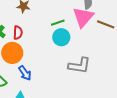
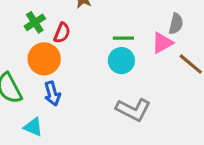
pink triangle: (83, 17) -> (162, 43), size x0.7

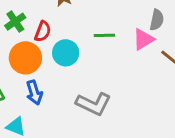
cyan circle: (121, 61) -> (66, 53), moved
gray L-shape: (133, 110) -> (93, 104), moved

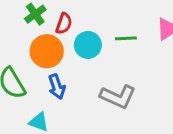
green line: (104, 35) -> (126, 38), moved

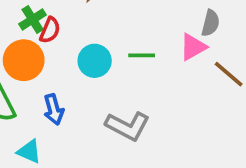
red semicircle: (64, 24) -> (50, 30), moved
orange circle: (47, 51) -> (24, 60), moved

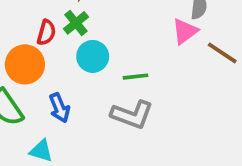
green cross: (33, 19) -> (76, 23), moved
green line: (142, 55) -> (136, 77), moved

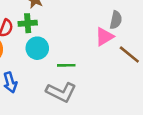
green cross: (76, 23) -> (28, 23), turned 30

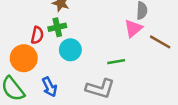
green line: (66, 65) -> (116, 62), moved

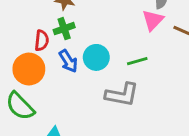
cyan circle: (70, 50) -> (96, 57), moved
blue arrow: (50, 87) -> (68, 61), moved

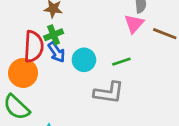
red semicircle: (42, 40) -> (34, 46), size x1.6
blue arrow: (68, 61) -> (57, 52), moved

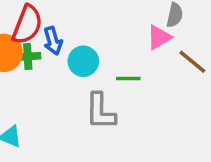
green cross: (54, 35) -> (28, 56), moved
gray L-shape: (109, 93) -> (100, 111), turned 64

